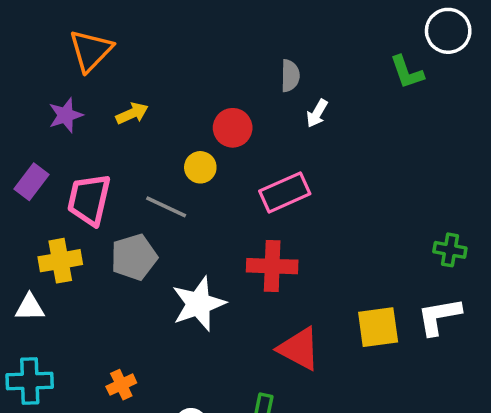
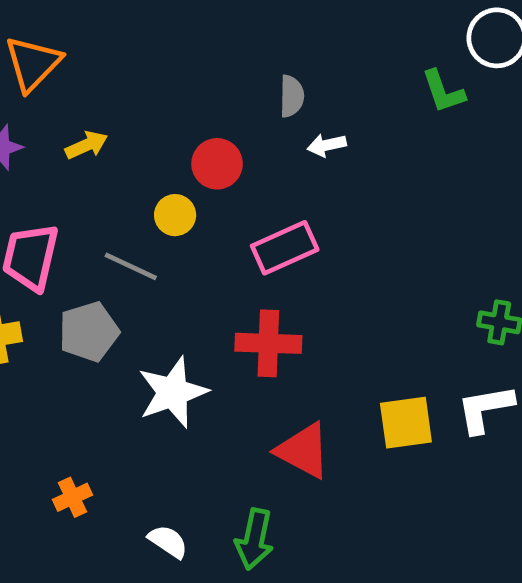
white arrow: (317, 113) -> (327, 145), turned 48

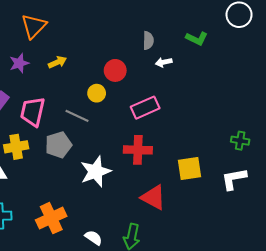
green L-shape: (443, 92) -> (197, 38), moved, turned -45
yellow square: (406, 423) -> (189, 168), moved
orange cross: (72, 497) -> (51, 218), size x1.8

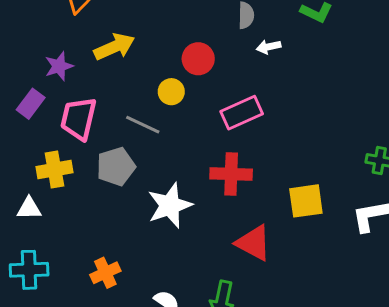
yellow arrow: (57, 62) -> (114, 47), size x1.5
purple star: (19, 63) -> (59, 66), moved
orange cross: (51, 218) -> (105, 273), size x0.7

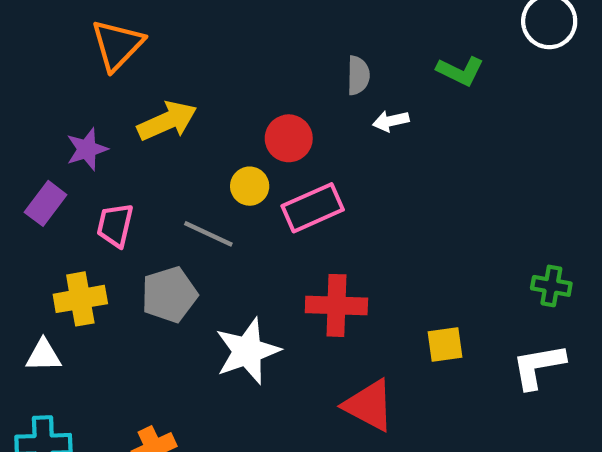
pink rectangle: (242, 113) -> (313, 208), moved
pink trapezoid: (78, 119) -> (115, 225), size x0.7
yellow square: (306, 201) -> (445, 345), size x0.7

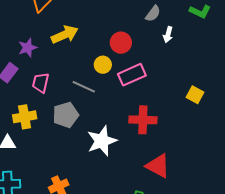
gray semicircle: (358, 75) -> (153, 14), turned 36
white arrow: (391, 121) -> (168, 35), turned -63
yellow square: (445, 345) -> (195, 95), moved, turned 36

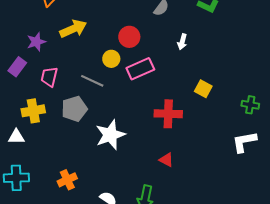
white arrow: (168, 35) -> (182, 42), moved
red cross: (143, 120) -> (168, 114), moved
red triangle: (158, 166) -> (166, 160), size x0.6

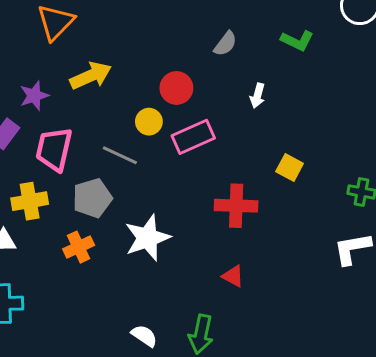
pink trapezoid: (49, 77) -> (54, 149), size x1.4
orange cross: (67, 180) -> (79, 247), moved

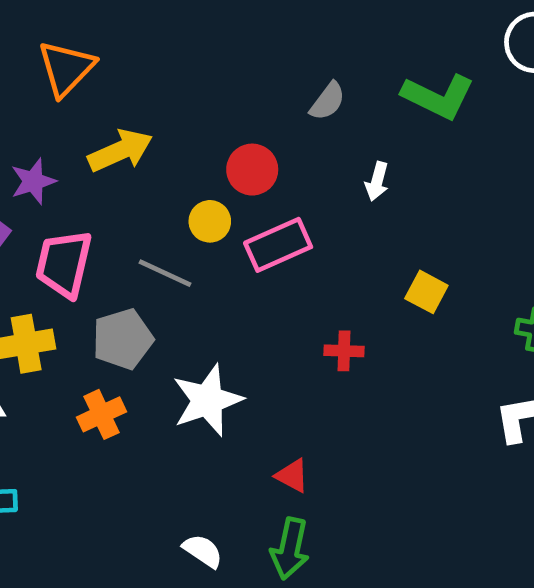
green L-shape: (297, 41) -> (438, 97), size x1.4
red cross: (236, 206) -> (344, 351), size x0.6
red triangle: (233, 276) -> (292, 476), moved

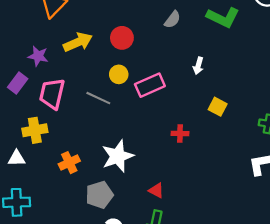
red circle: (252, 170) -> (122, 38), moved
purple star: (33, 181) -> (38, 56), turned 30
white arrow: (377, 181) -> (198, 66), moved
gray pentagon: (123, 339) -> (99, 195), moved

